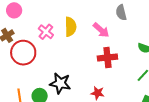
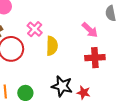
yellow semicircle: (70, 27) -> (52, 46), moved
black star: (60, 83) -> (62, 86), moved

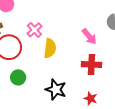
green circle: (25, 93) -> (18, 77), moved
red star: (84, 93) -> (91, 98), moved

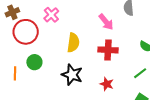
yellow semicircle: (50, 48) -> (73, 43), moved

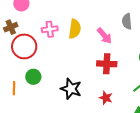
pink cross: (51, 15) -> (50, 29), turned 35
yellow semicircle: (73, 43) -> (75, 29), moved

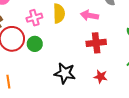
pink arrow: (105, 36) -> (90, 15), turned 150
green circle: (33, 77) -> (35, 44), moved

